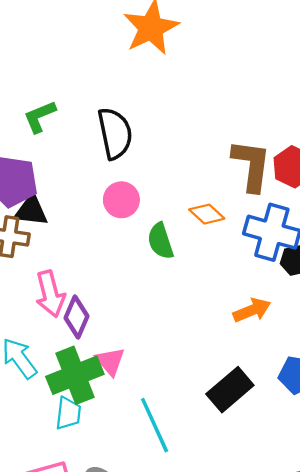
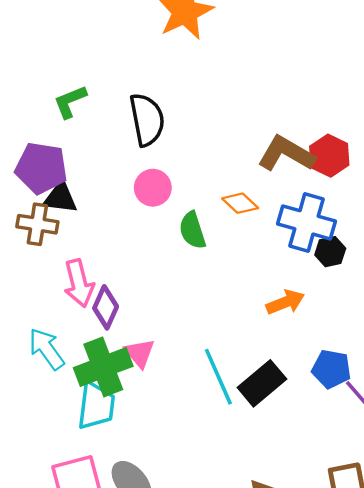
brown L-shape: (251, 165) -> (286, 154), turned -68
cyan trapezoid: (68, 413) -> (96, 406), size x1.4
cyan line: (155, 425) -> (218, 377), moved

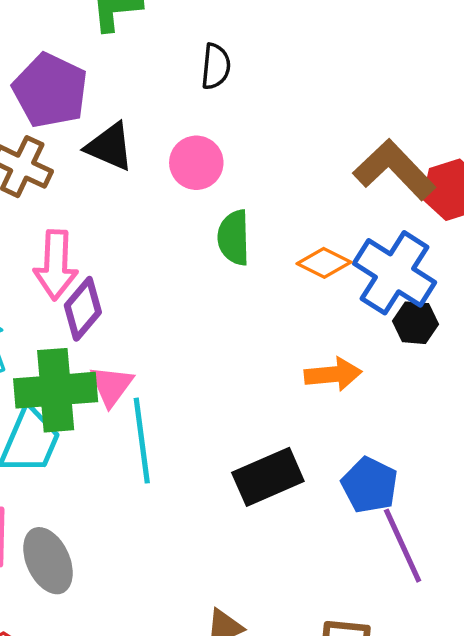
black semicircle: (147, 120) -> (216, 66), size x0.6
black triangle: (60, 198) -> (110, 147), moved
orange diamond: (240, 203) -> (324, 263), moved, turned -33
cyan line: (218, 377) -> (142, 441), moved

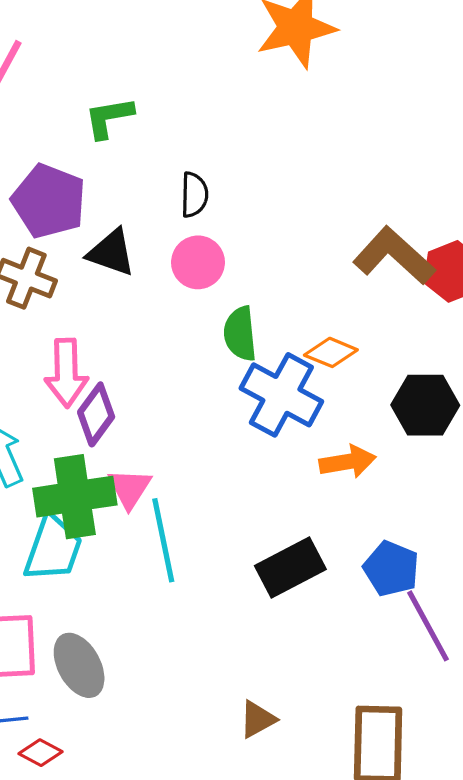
black semicircle: (216, 66) -> (194, 195), moved
blue cross: (394, 273) -> (281, 395), moved
black hexagon: (415, 323) -> (425, 405), size x1.5

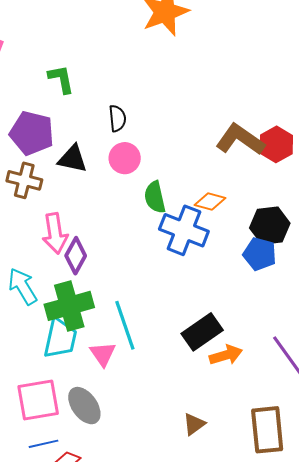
green L-shape: (109, 118) -> (61, 79), turned 96
orange arrow: (348, 462) -> (226, 355), moved
pink triangle: (129, 488) -> (103, 354), moved
blue pentagon: (391, 569) -> (260, 254), moved

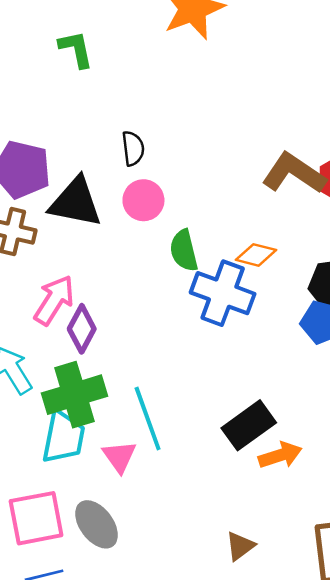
green L-shape: (61, 79) -> (76, 49), moved
black triangle: (73, 159) -> (76, 202), size x1.4
pink arrow: (55, 233) -> (54, 300), turned -138

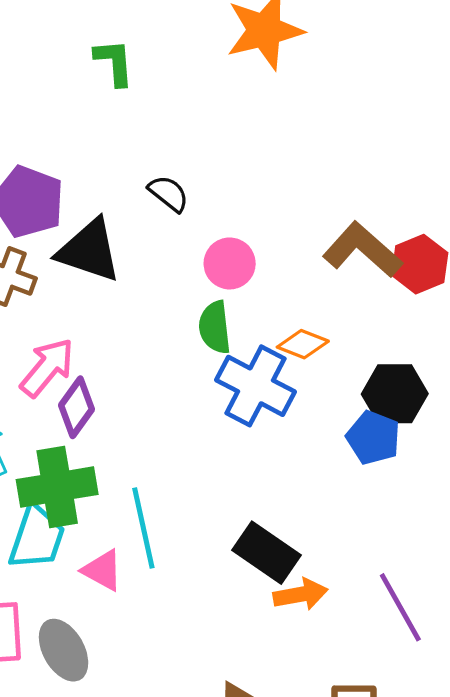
black semicircle: (133, 148) -> (169, 193), turned -52
pink circle: (143, 200) -> (230, 263), moved
black rectangle: (249, 425) -> (267, 553), turned 63
pink triangle: (119, 457) -> (102, 570), turned -33

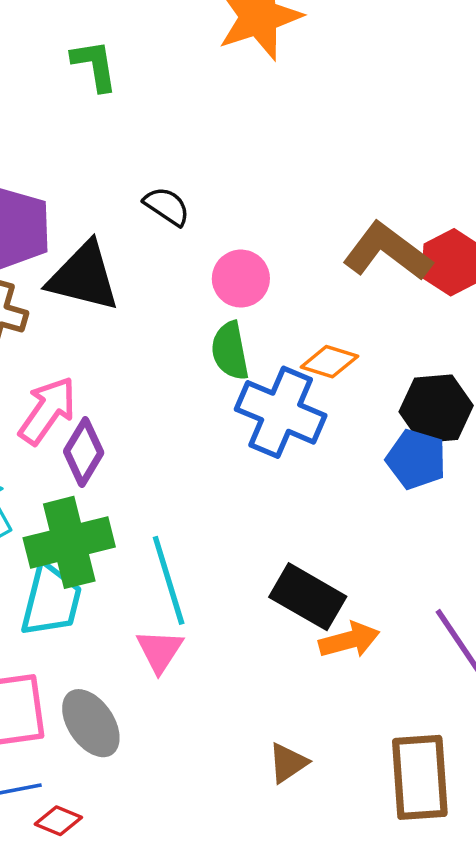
pink triangle: (102, 570) -> (160, 651), moved, turned 39

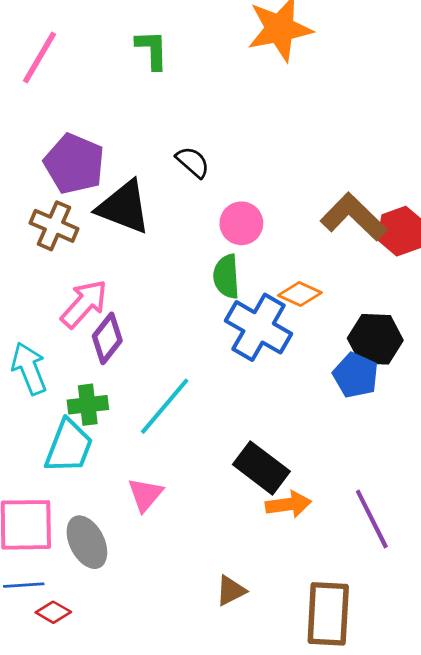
green cross: (69, 542) -> (88, 405), size x0.6
cyan line: (169, 580) -> (165, 406), moved, turned 50

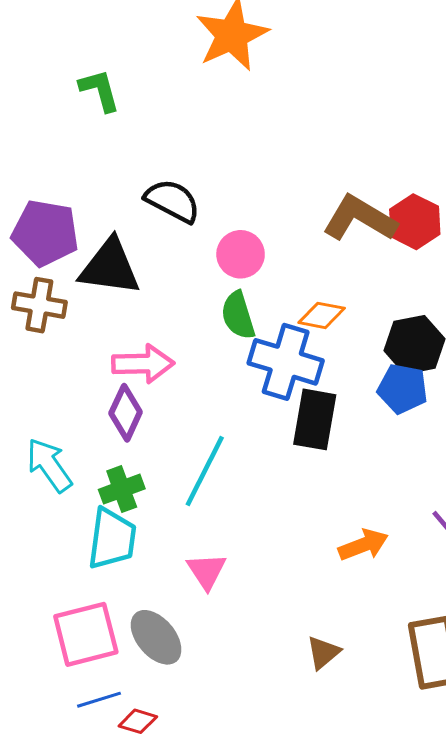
black semicircle: (193, 162) -> (172, 201), size x1.4
pink arrow: (84, 304) -> (143, 364), moved, turned 60
black rectangle: (261, 468) -> (315, 419), moved, turned 76

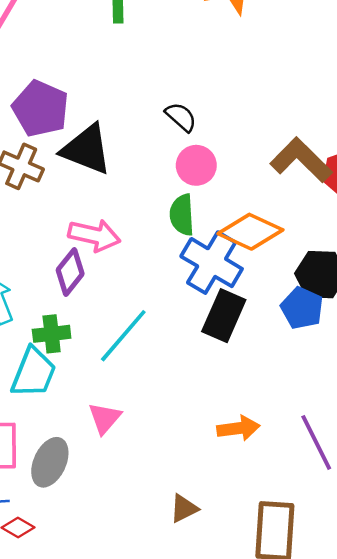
black semicircle: (172, 201) -> (181, 117), moved, size x0.7
orange diamond: (322, 315) -> (250, 232), size x1.6
gray ellipse: (156, 637) -> (50, 462), turned 51

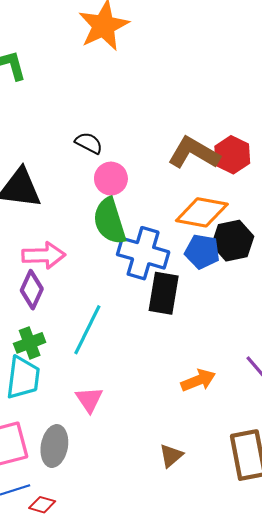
green semicircle: (182, 215) -> (110, 221), size x1.4
orange diamond: (250, 232) -> (202, 212), moved
blue pentagon: (302, 308) -> (202, 252), moved

